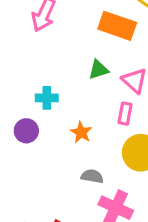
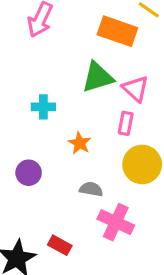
green triangle: (98, 70) -> (98, 77), size x1.5
purple circle: (26, 131) -> (29, 173), moved

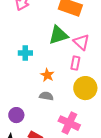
purple circle: (29, 173) -> (16, 115), moved
gray semicircle: (91, 189) -> (46, 96), moved

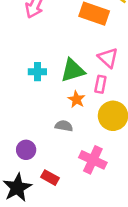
green triangle: (58, 35) -> (73, 70), moved
orange star: (47, 75) -> (76, 99), moved

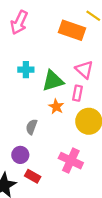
cyan cross: (37, 72) -> (26, 70), moved
gray semicircle: (64, 126) -> (32, 127), moved, turned -80
purple circle: (26, 150) -> (20, 155), moved

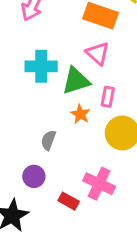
cyan cross: (26, 70) -> (41, 66), size x1.5
pink triangle: (84, 70) -> (98, 53), moved
red rectangle: (33, 176) -> (69, 201), moved

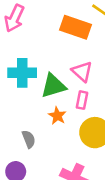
pink triangle: (98, 53) -> (82, 71), moved
gray semicircle: (48, 140) -> (29, 139), turned 138

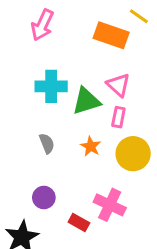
orange star: (57, 116) -> (91, 146), moved
gray semicircle: (29, 139) -> (47, 143), moved

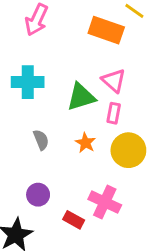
cyan cross: (51, 86) -> (28, 82), moved

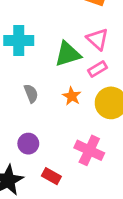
pink rectangle: (114, 113) -> (97, 69), turned 48
red rectangle: (74, 220) -> (51, 176), moved

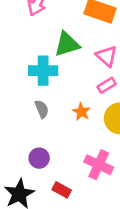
cyan cross: (19, 41) -> (43, 71), moved
green triangle: (68, 54) -> (67, 44), moved

